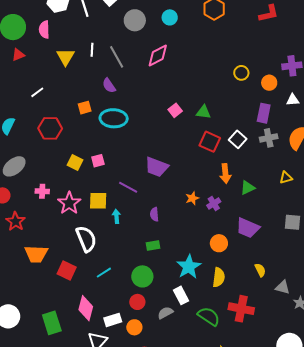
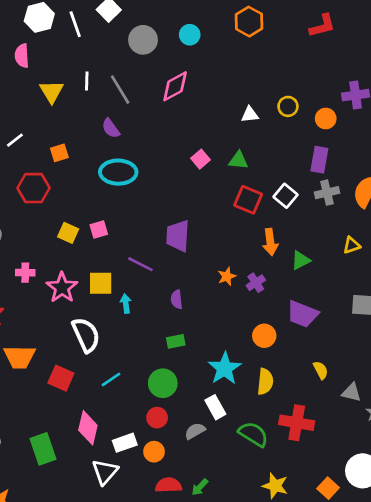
white triangle: (293, 100) -> (250, 115), moved
orange square: (85, 108) -> (59, 153), moved
purple trapezoid: (157, 167) -> (178, 236), turned 75

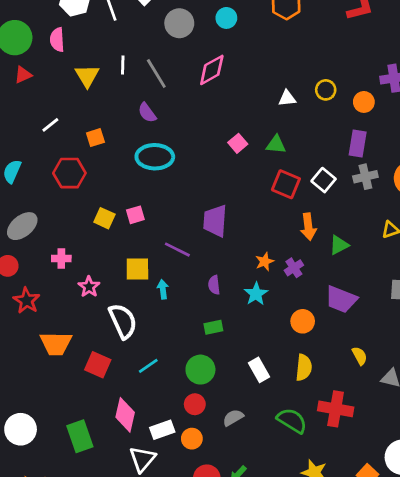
pink star: (62, 288) -> (89, 287), moved, size x0.7
cyan star: (225, 368) -> (256, 294), moved, size x0.7
white rectangle: (215, 407) -> (259, 370), moved

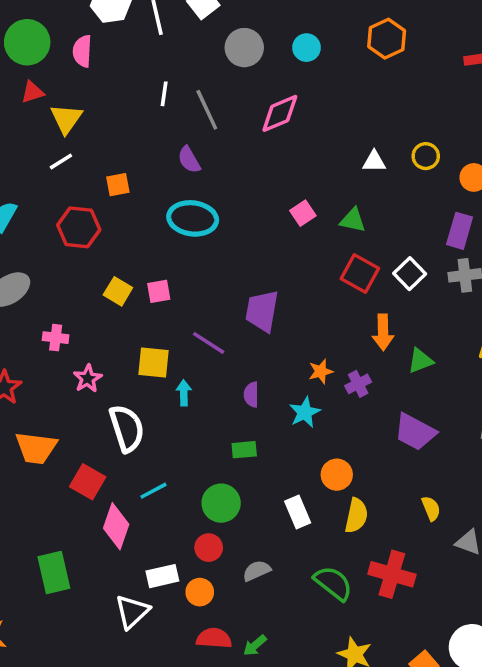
yellow triangle: (87, 76) -> (66, 119), moved
orange circle: (303, 321) -> (337, 475), moved
pink diamond: (125, 415) -> (116, 526), moved

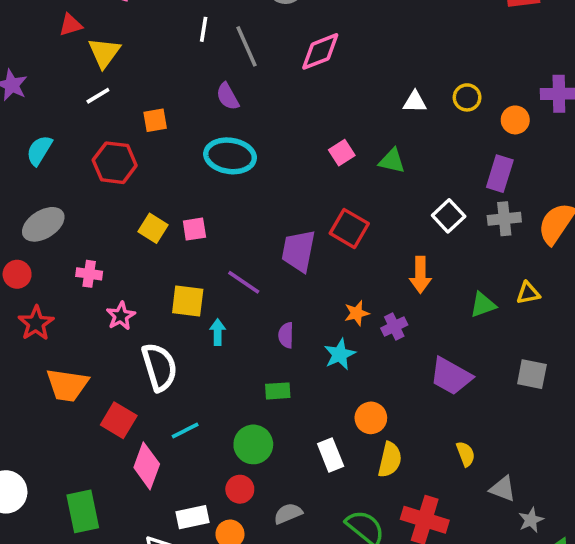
red square: (360, 274) -> (349, 228), moved
green triangle: (420, 361) -> (483, 305), moved

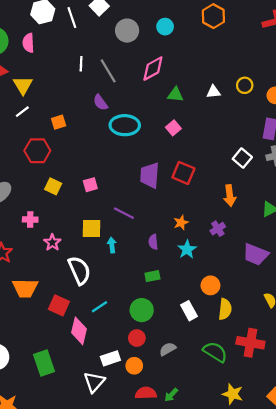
cyan ellipse: (230, 156) -> (125, 125), moved
green triangle: (392, 161) -> (175, 95), moved
yellow square: (153, 228) -> (53, 186), moved
purple trapezoid: (298, 251) -> (150, 175), moved
orange star: (357, 313) -> (181, 223), moved

